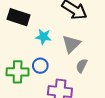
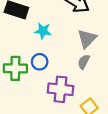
gray triangle: (71, 44) -> (87, 39), moved

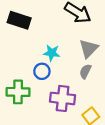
cyan star: (43, 31) -> (52, 53), moved
green cross: (15, 68) -> (18, 92), moved

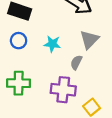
blue circle: (42, 71) -> (19, 41), moved
gray semicircle: (85, 71) -> (76, 62), moved

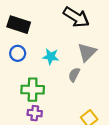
green cross: (19, 83) -> (33, 90), moved
purple cross: (63, 90) -> (35, 113), moved, size x0.6

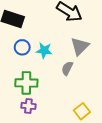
blue circle: (18, 53) -> (22, 47), moved

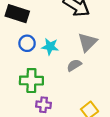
gray semicircle: (67, 68) -> (74, 65), turned 32
purple cross: (28, 106) -> (43, 105), moved

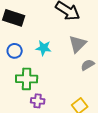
blue circle: (27, 43) -> (15, 51), moved
gray semicircle: (74, 65) -> (88, 65), moved

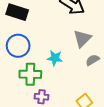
cyan star: (44, 48) -> (55, 58), moved
blue circle: (15, 51) -> (18, 46), size x1.5

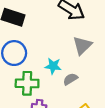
gray semicircle: (93, 60) -> (70, 79), moved

